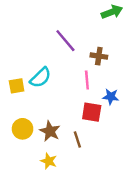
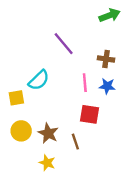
brown cross: (99, 56) -> (106, 59), moved
yellow square: (17, 86) -> (16, 98), moved
blue star: (111, 97) -> (107, 86), moved

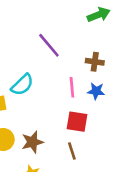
brown star: (48, 133) -> (32, 142), turned 30
brown line: (75, 142) -> (72, 151), moved

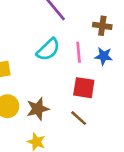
cyan semicircle: (22, 85) -> (48, 50), moved
brown line: (72, 151) -> (79, 118), turned -30

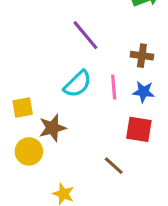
red square: (84, 88) -> (139, 129), moved
brown star: (38, 109) -> (52, 128), moved

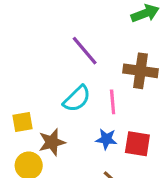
brown cross: (142, 56) -> (140, 71), size x1.5
blue star: (144, 92) -> (106, 139), moved

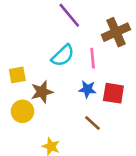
brown cross: (140, 71) -> (116, 32), turned -32

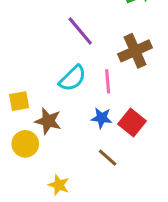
brown star: (42, 92) -> (48, 121), turned 30
red square: (113, 93) -> (132, 123), turned 30

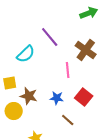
brown cross: (135, 51) -> (86, 50), turned -30
cyan semicircle: (73, 78) -> (26, 54), moved
blue star: (102, 118) -> (57, 98), moved

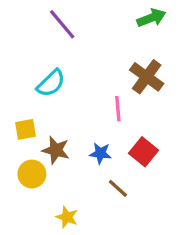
purple line: (50, 37) -> (62, 24), moved

